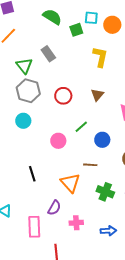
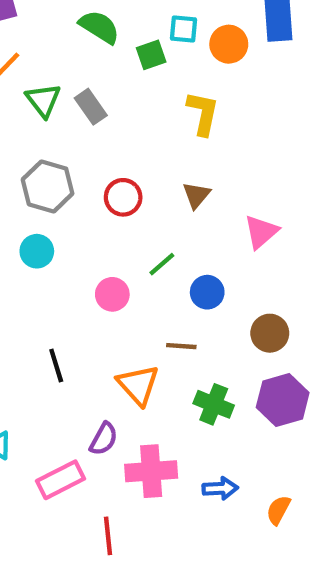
green triangle: (24, 66) -> (43, 100), moved
pink cross: (76, 223) -> (151, 471), size x1.6
pink rectangle: (34, 227) -> (61, 480), turned 65

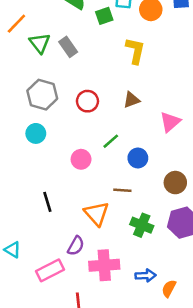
brown triangle: (196, 195) -> (131, 100), turned 30
orange semicircle: (278, 510) -> (169, 288), moved

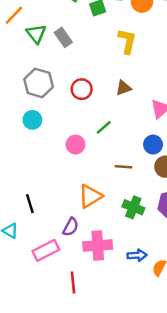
blue circle: (138, 158) -> (153, 145), moved
brown line: (122, 190) -> (124, 167), moved
black line: (47, 202) -> (30, 204), moved
orange triangle: (97, 214) -> (90, 196), turned 40

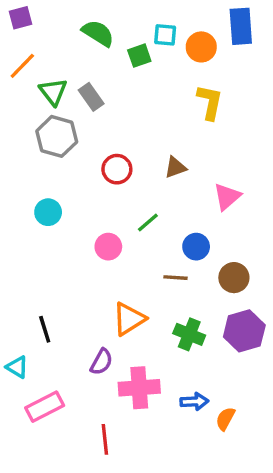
yellow L-shape: (127, 41) -> (210, 102), moved
gray hexagon: (39, 83) -> (57, 136), moved
blue circle: (153, 145) -> (196, 247), moved
pink rectangle: (46, 250) -> (45, 407), moved

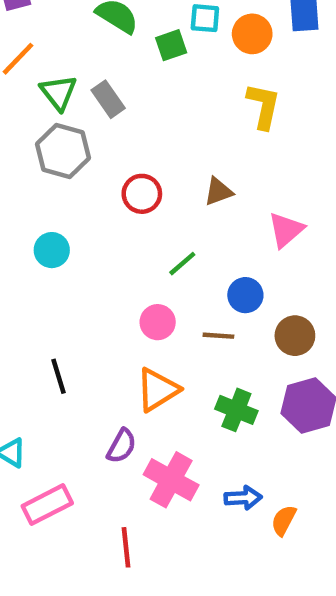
pink circle: (108, 247) -> (158, 322), moved
black line: (45, 329) -> (59, 376), moved
pink cross: (139, 388) -> (171, 480), turned 33

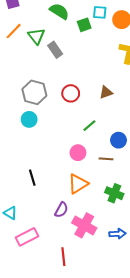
green triangle: (59, 92) -> (36, 36), moved
gray hexagon: (63, 151) -> (34, 92), moved

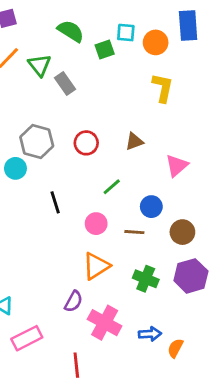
cyan circle: (29, 119) -> (15, 168), moved
black line: (32, 178) -> (55, 202), moved

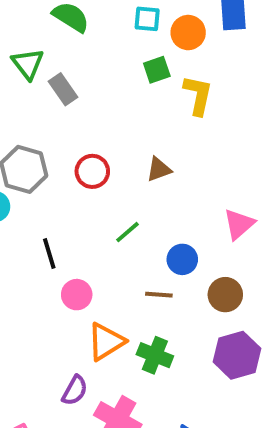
green square: (105, 50) -> (157, 70), moved
pink triangle: (177, 166) -> (239, 224), moved
pink circle: (96, 224) -> (77, 295), moved
green cross: (146, 279) -> (155, 355), moved

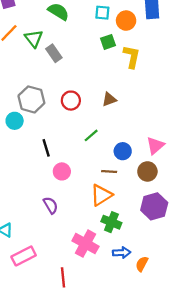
pink triangle: (239, 224) -> (155, 146), moved
orange triangle: (106, 342) -> (101, 195), moved
green cross: (155, 355) -> (111, 222), moved
purple semicircle: (75, 390) -> (51, 205), moved, turned -60

